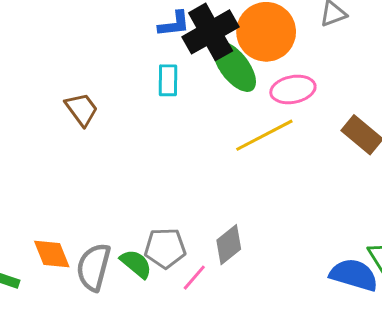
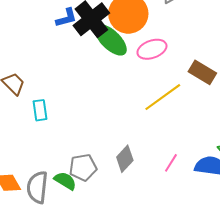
cyan rectangle: (168, 80) -> (40, 110), moved
yellow line: (264, 135) -> (163, 97), moved
pink line: (194, 278) -> (171, 163), moved

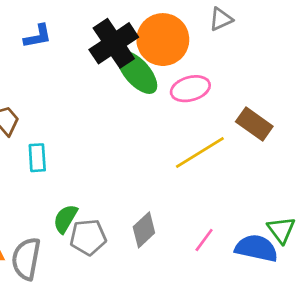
blue L-shape: (66, 18) -> (38, 36), moved
green semicircle: (65, 181) -> (65, 219), moved, turned -95

